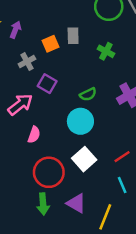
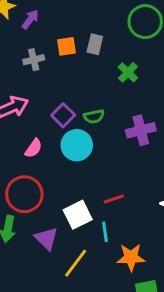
purple square: (47, 84) -> (63, 115), moved
pink semicircle: (34, 135) -> (34, 148), moved
white square: (84, 159) -> (78, 215), moved

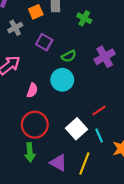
purple square: (63, 115) -> (44, 42), moved
purple triangle: (46, 239) -> (58, 163), moved

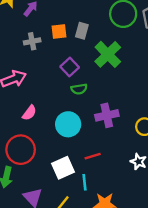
green cross: (84, 18) -> (108, 54), size x1.6
purple square: (44, 42) -> (70, 67), moved
purple cross: (105, 57) -> (107, 115), moved
cyan circle: (62, 80) -> (68, 124), moved

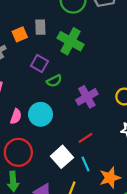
cyan circle: (68, 124) -> (40, 114), moved

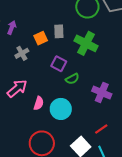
purple cross: (87, 97) -> (102, 93), turned -36
pink semicircle: (16, 116) -> (39, 103), moved

